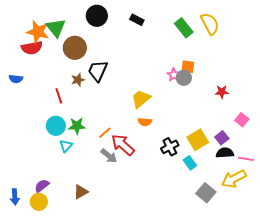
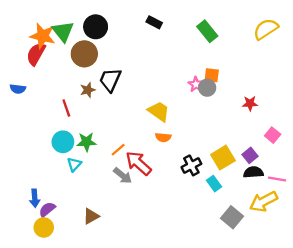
black circle: (97, 16) -> (96, 27), moved
yellow semicircle: (210, 24) -> (266, 29), moved, turned -95
red semicircle: (32, 48) -> (36, 54), turned 130
yellow trapezoid: (141, 99) -> (159, 111), turned 75
blue arrow: (15, 197) -> (35, 198), moved

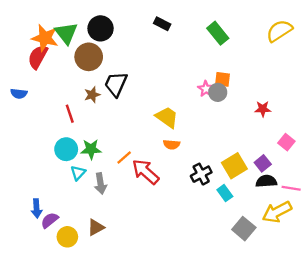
gray arrow: (123, 176) -> (101, 184), moved, turned 42
yellow circle: (44, 227) -> (67, 237), moved

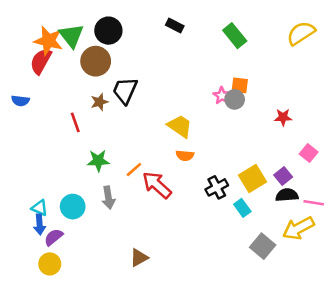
cyan circle: (66, 149) -> (73, 207), moved
cyan triangle: (78, 173) -> (40, 208), moved, turned -49
brown triangle: (96, 227) -> (139, 258), moved
yellow circle: (67, 237) -> (50, 264), moved

